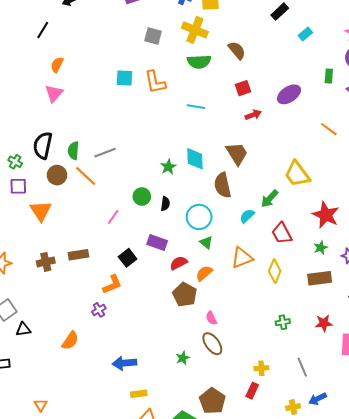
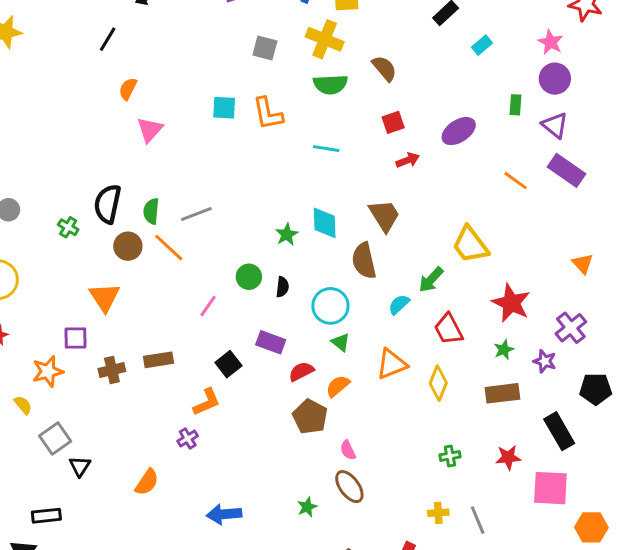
pink triangle: (54, 93) -> (150, 130), moved
purple square: (18, 186) -> (75, 338), moved
black triangle: (23, 329) -> (80, 466), turned -49
yellow cross: (261, 368) -> (438, 513), moved

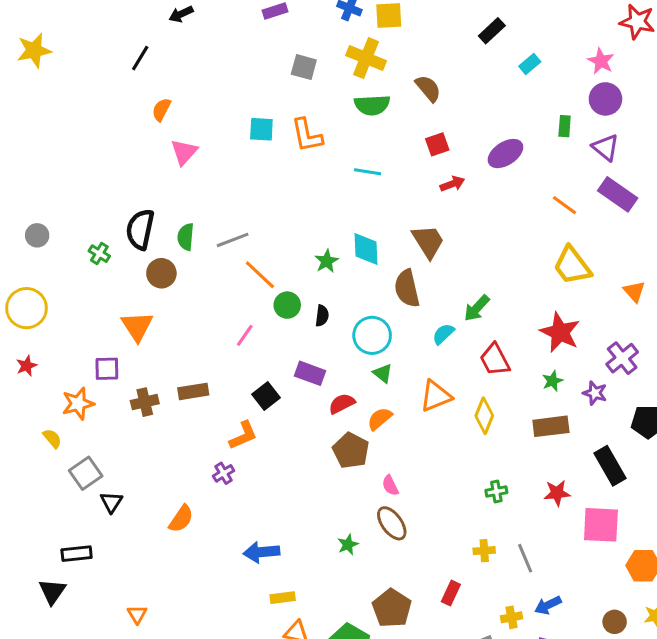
yellow trapezoid: (470, 245) -> (572, 266), moved
orange line: (169, 248) -> (260, 275), moved

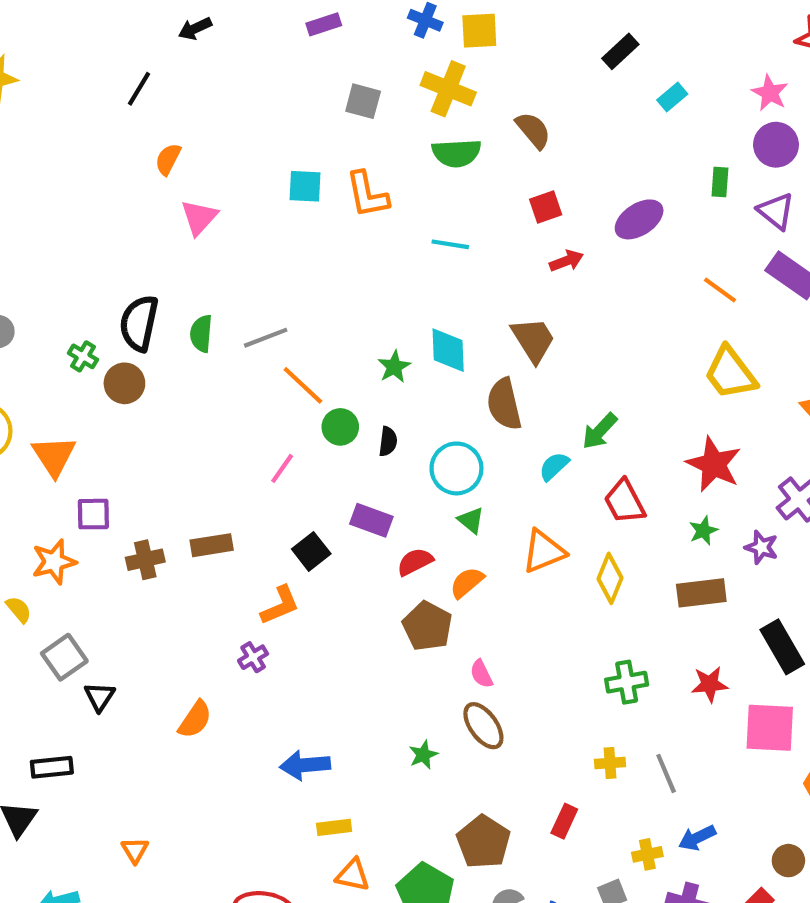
brown circle: (161, 273) -> (124, 383), moved
orange triangle: (137, 326) -> (54, 456), moved
green cross: (496, 491) -> (627, 682), size x1.4

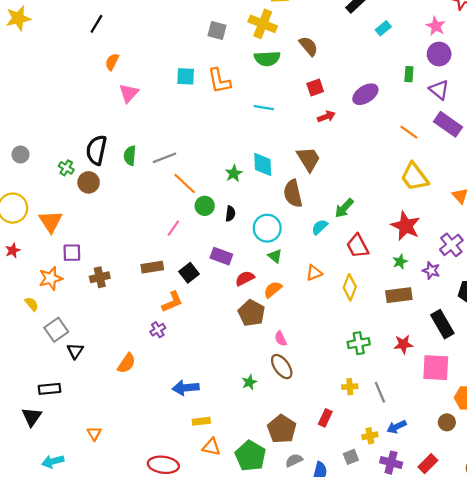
brown rectangle: (212, 545) -> (152, 267), moved
orange triangle: (544, 551) -> (314, 273), size x0.7
brown circle: (788, 861) -> (447, 422), moved

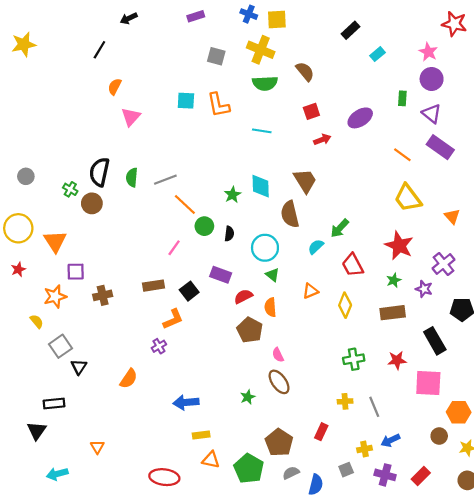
orange semicircle: (273, 290) -> (270, 307), turned -54

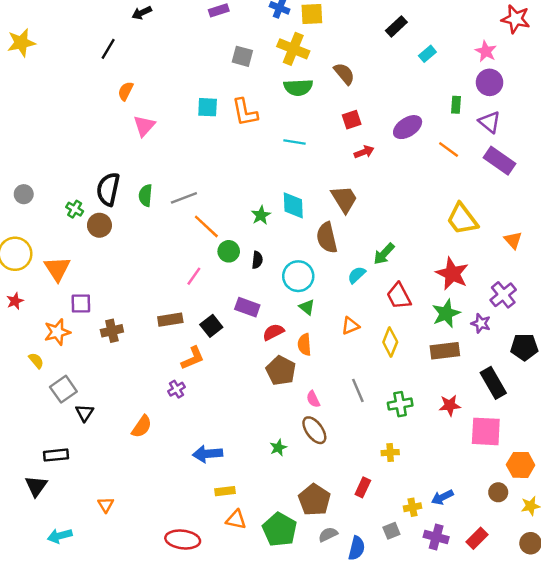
orange line: (402, 155) -> (449, 149), moved
green star: (394, 280) -> (446, 313), size x1.6
gray line: (374, 407) -> (358, 390), moved

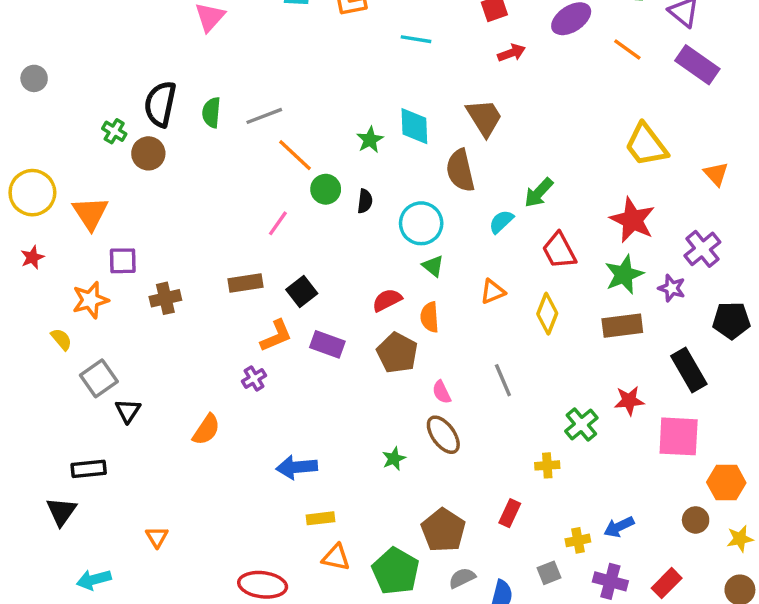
gray circle: (24, 194) -> (34, 78), moved
purple rectangle: (247, 307) -> (327, 344), moved
green cross: (400, 404) -> (581, 424), moved, turned -30

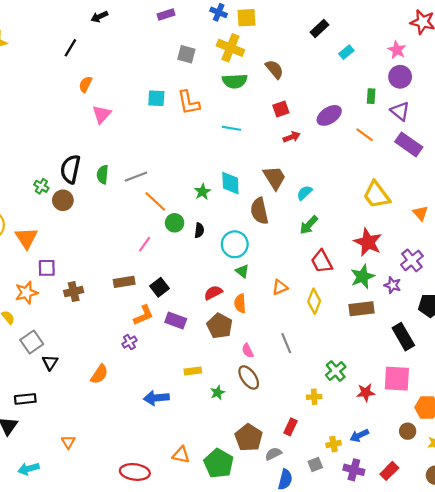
cyan semicircle: (501, 222) -> (305, 193), moved
red star: (629, 401) -> (366, 393), moved
yellow rectangle: (321, 518) -> (193, 371), moved
gray semicircle: (462, 578) -> (273, 454), moved

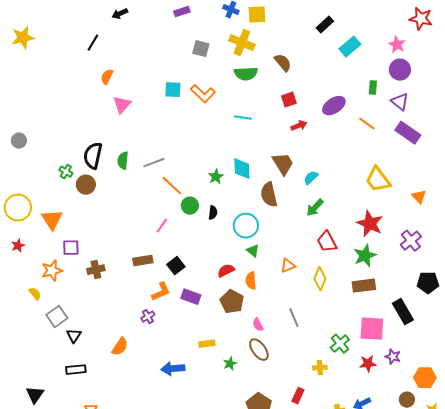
cyan rectangle: (346, 52) -> (350, 47), size x1.5
orange L-shape: (189, 103) -> (203, 94), turned -35
purple star: (393, 285) -> (393, 357), moved
pink square: (397, 379) -> (372, 329), moved
black rectangle: (25, 399) -> (76, 370), moved

